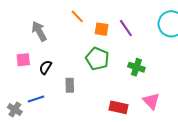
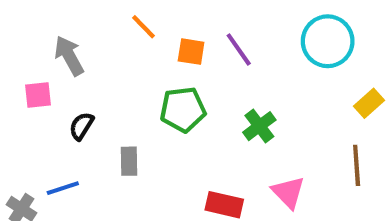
green pentagon: (97, 59) -> (183, 110), turned -30
pink square: (23, 60) -> (38, 95), moved
green cross: (136, 67) -> (259, 126), turned 35

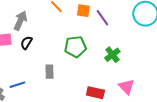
orange square: (191, 52) -> (83, 11), moved
gray arrow: (69, 56) -> (20, 21), turned 54
black semicircle: (81, 126) -> (26, 43), moved

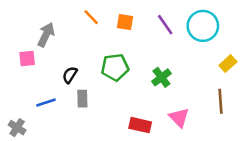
purple line: (102, 18) -> (165, 25), moved
black semicircle: (26, 43) -> (70, 75), moved
blue line: (17, 85) -> (46, 102), moved

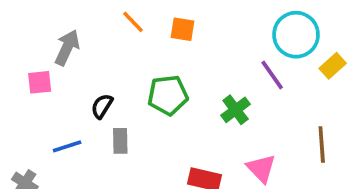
purple line: (165, 25) -> (272, 75), moved
yellow rectangle: (228, 64) -> (333, 66), moved

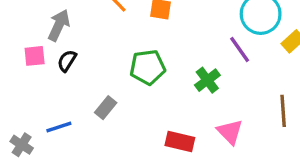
black semicircle: (102, 106) -> (67, 61), moved
gray rectangle: (120, 141) -> (106, 108), turned 40
blue line: (67, 146) -> (59, 127), moved

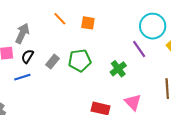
gray rectangle: (106, 108) -> (53, 62), moved
blue line: (59, 127) -> (22, 77), moved

